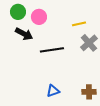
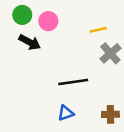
black line: (52, 50) -> (73, 82), moved

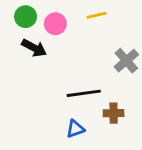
yellow line: (98, 30) -> (97, 15), moved
brown cross: (110, 114) -> (114, 113), moved

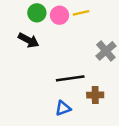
green circle: (26, 17) -> (37, 13), moved
pink circle: (55, 24) -> (59, 15), moved

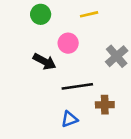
pink circle: (59, 15) -> (68, 43), moved
black arrow: (29, 40) -> (45, 61), moved

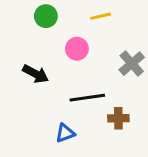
black arrow: (45, 61) -> (36, 74), moved
blue triangle: (69, 119) -> (65, 133), moved

